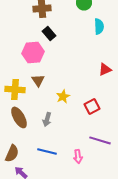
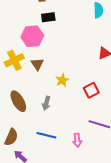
black rectangle: (49, 33) -> (48, 17), turned -56
yellow cross: (15, 89) -> (14, 60), moved, turned -30

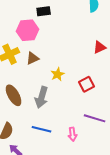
brown triangle: (37, 64) -> (33, 58), turned 40
gray arrow: (46, 103) -> (42, 97), size x1.5

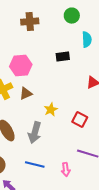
black rectangle: (44, 11) -> (63, 57), moved
red square: (87, 84) -> (80, 120), turned -35

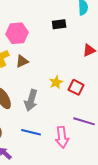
yellow star: (51, 110) -> (56, 82), moved
pink arrow: (66, 170) -> (62, 137), size x1.5

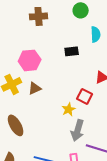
red square: (76, 87) -> (85, 96), moved
gray arrow: (31, 100) -> (78, 130), moved

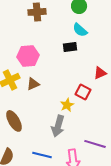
cyan semicircle: (96, 34) -> (80, 30), moved, turned 133
gray arrow: (78, 130) -> (58, 126), moved

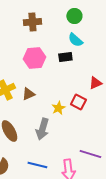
pink hexagon: (28, 56) -> (34, 58), moved
yellow star: (67, 105) -> (58, 108), moved
gray arrow: (58, 126) -> (42, 129), moved

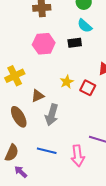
brown triangle: (28, 94) -> (38, 96), moved
yellow star: (58, 108) -> (67, 82), moved

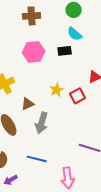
red square: (88, 88) -> (78, 96), turned 35
pink arrow: (78, 156) -> (68, 178), moved
purple arrow: (21, 172) -> (11, 180), turned -72

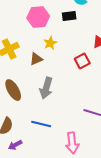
yellow star: (57, 90) -> (50, 43), moved
brown triangle: (28, 104) -> (36, 59), moved

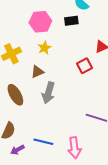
yellow star: (50, 43) -> (44, 48), moved
brown triangle: (36, 59) -> (37, 72), moved
blue line: (41, 124) -> (43, 142), moved

